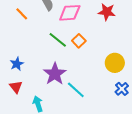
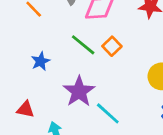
blue star: (17, 64) -> (41, 61), moved
red triangle: (16, 87) -> (25, 109), turned -40

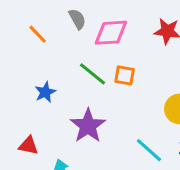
orange square: (112, 46) -> (125, 75), turned -36
cyan line: (108, 113) -> (149, 150), moved

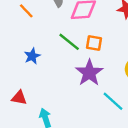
purple star: (88, 126) -> (89, 73), moved

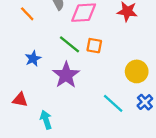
purple star: (89, 73) -> (66, 75), moved

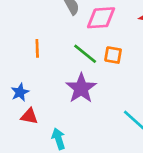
orange line: (27, 14) -> (37, 48), moved, turned 42
blue star: (33, 59) -> (20, 92), moved

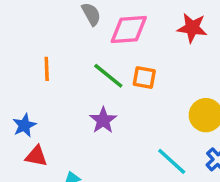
purple star: (81, 88) -> (103, 120), size x0.7

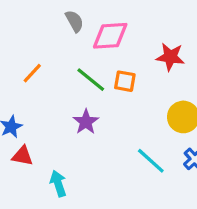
red star: (192, 28) -> (170, 57), moved
orange line: (47, 69) -> (32, 73), turned 45

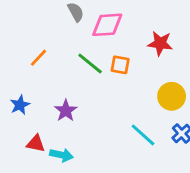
purple star: (86, 122) -> (66, 111), moved
red triangle: (22, 156) -> (36, 144), moved
cyan arrow: (58, 184) -> (61, 155), turned 120

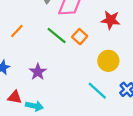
orange square: (120, 65) -> (80, 37), turned 32
yellow circle: (172, 96) -> (108, 61), moved

